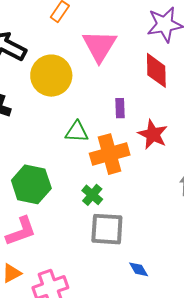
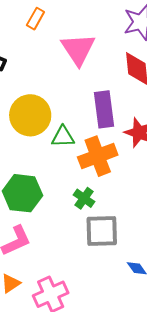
yellow circle: (51, 76) -> (30, 115), moved
purple rectangle: (120, 108) -> (104, 109), size x1.8

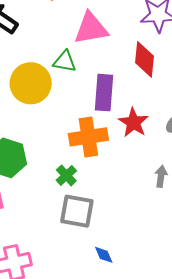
pink triangle: (78, 49) -> (91, 28), turned 42
green triangle: (63, 137) -> (65, 61), moved

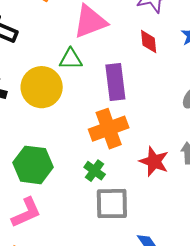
red diamond: (145, 59) -> (149, 42), size x0.7
red star: (134, 122) -> (154, 161), moved

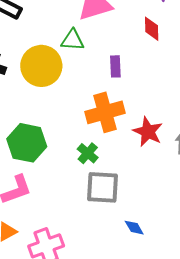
purple rectangle: (115, 82) -> (115, 66), size x0.6
red star: (154, 161) -> (148, 132), moved

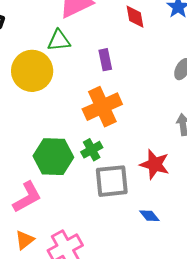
red star: (148, 132) -> (155, 164), moved
green hexagon: (27, 143) -> (53, 157), moved
green cross: (88, 153) -> (92, 150), turned 30

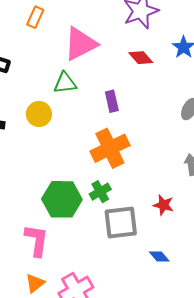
red diamond: (135, 17) -> (141, 58), turned -30
yellow circle: (32, 71) -> (39, 114), size x0.6
red star: (155, 164) -> (163, 205), size x0.7
pink L-shape: (27, 197) -> (37, 240), turned -52

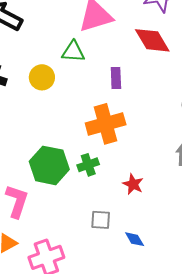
red diamond: (141, 58) -> (152, 40), size x1.5
red star: (163, 205) -> (133, 184), moved
gray square: (121, 223) -> (101, 220), moved, size x0.6

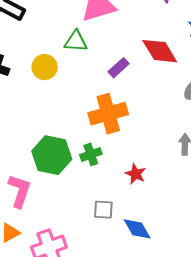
red diamond: (152, 40) -> (160, 51), moved
purple rectangle: (116, 78) -> (119, 68), turned 50
blue diamond: (135, 239) -> (137, 229), size x1.4

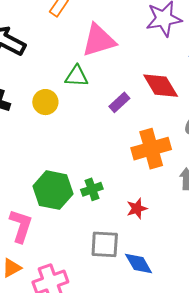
orange cross: (108, 114) -> (151, 149), moved
red star: (136, 174) -> (137, 209), turned 30
gray square: (103, 210) -> (105, 244), size x1.4

